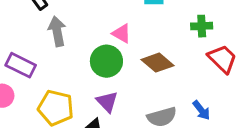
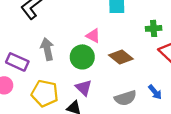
gray arrow: (57, 31) -> (47, 49), moved

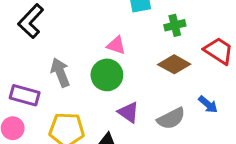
green cross: (154, 28) -> (175, 25), moved
brown diamond: (121, 57) -> (174, 64), moved
purple triangle: (84, 88) -> (128, 112), moved

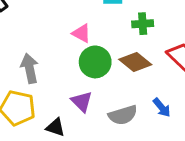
gray arrow: (60, 72) -> (30, 68), moved
green circle: (107, 75) -> (95, 62), moved

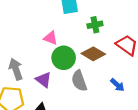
purple triangle: (82, 102) -> (43, 80), moved
gray semicircle: (123, 115) -> (79, 81), moved, turned 95

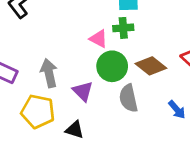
green cross: (95, 25) -> (123, 28), moved

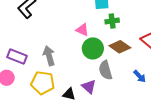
green cross: (123, 28) -> (112, 21), moved
purple triangle: (83, 91) -> (89, 87), moved

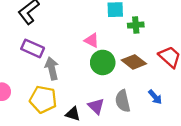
green cross: (112, 21) -> (136, 25), moved
purple rectangle: (17, 56) -> (33, 48), moved
gray semicircle: (105, 70) -> (123, 101), moved

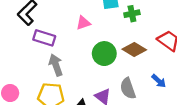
pink triangle: (92, 40) -> (83, 23), moved, turned -40
purple rectangle: (33, 48) -> (44, 38), moved

